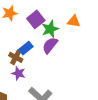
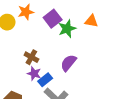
purple semicircle: (50, 45) -> (68, 63), moved
blue rectangle: (26, 48) -> (45, 80), moved

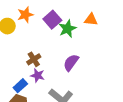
brown cross: (31, 57) -> (34, 59), turned 32
blue rectangle: (45, 80) -> (20, 86), moved

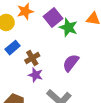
green star: (67, 29) -> (68, 27), turned -30
blue rectangle: (20, 86) -> (13, 48), moved

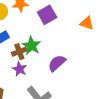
green star: (68, 27) -> (32, 46), moved

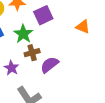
green star: (32, 46) -> (23, 34), moved
brown cross: (19, 52) -> (32, 53), moved

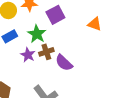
purple semicircle: (49, 65) -> (64, 63), turned -96
purple star: (11, 68) -> (28, 55), moved

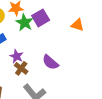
green star: (37, 34) -> (24, 22), moved
brown cross: (46, 52) -> (21, 68), moved, turned -32

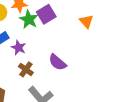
orange triangle: (77, 25) -> (86, 21), turned 32
purple star: (17, 56) -> (19, 48), moved

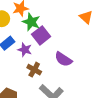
purple square: (46, 14) -> (41, 35), moved

